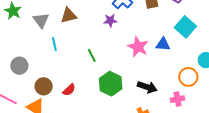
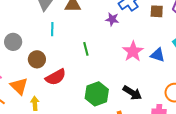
green hexagon: (111, 84) -> (97, 94), moved
brown circle: (44, 86) -> (37, 59), moved
red semicircle: (69, 90) -> (56, 77), size x1.5

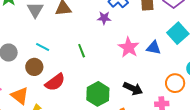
cyan line: (52, 29) -> (43, 47), moved, turned -56

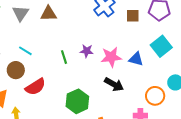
purple star: (104, 18) -> (87, 51), moved
pink star: (129, 47) -> (111, 57), turned 30
black arrow: (133, 88) -> (114, 84), moved

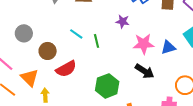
cyan line: (25, 51) -> (76, 34), moved
purple star: (87, 51) -> (123, 22), moved
blue triangle: (136, 59) -> (168, 47), turned -35

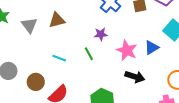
green line: (96, 41) -> (89, 54), moved
pink star: (144, 44) -> (127, 50), turned -30

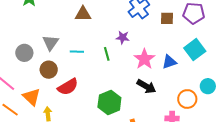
gray triangle: (29, 25) -> (51, 43), moved
cyan line: (59, 58) -> (77, 52), turned -32

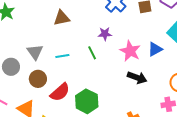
green hexagon: (109, 102) -> (87, 101), moved

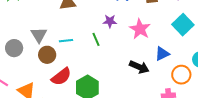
blue triangle: (155, 49) -> (162, 54), moved
pink star: (130, 51) -> (140, 29), moved
brown circle: (38, 79) -> (47, 55), moved

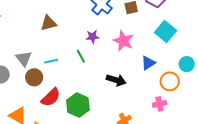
black arrow: (139, 67) -> (116, 80), moved

